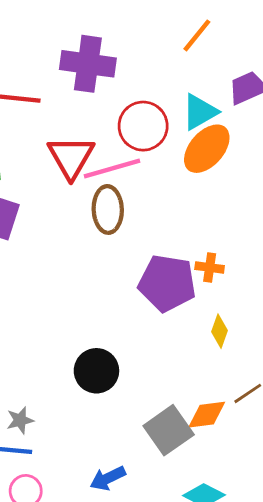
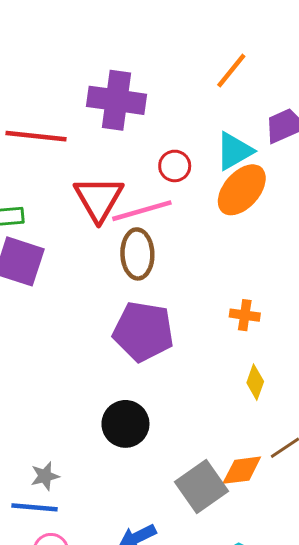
red circle: (143, 126) -> (175, 166), size x0.6
purple pentagon: (167, 283) -> (143, 331), moved

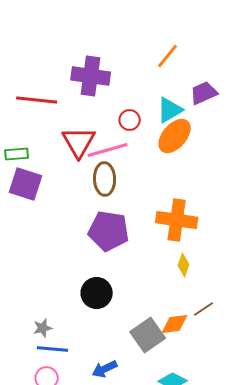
orange cross: (245, 315) -> (177, 220), size x2.0
blue line: (35, 507) -> (53, 349), moved

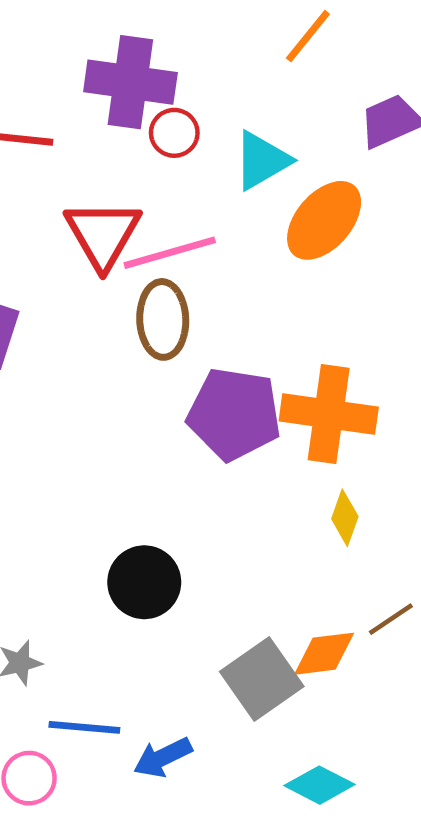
cyan triangle: (170, 110) -> (262, 160), moved
red circle: (130, 120) -> (174, 133), moved
purple pentagon: (109, 231) -> (234, 414), moved
blue line: (53, 349) -> (84, 727), moved

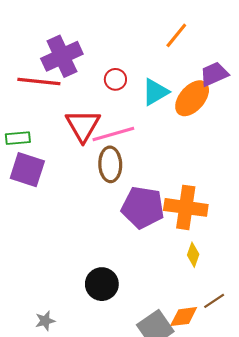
purple cross: (130, 82) -> (62, 56), moved, turned -33
orange ellipse: (324, 220) -> (192, 98), moved

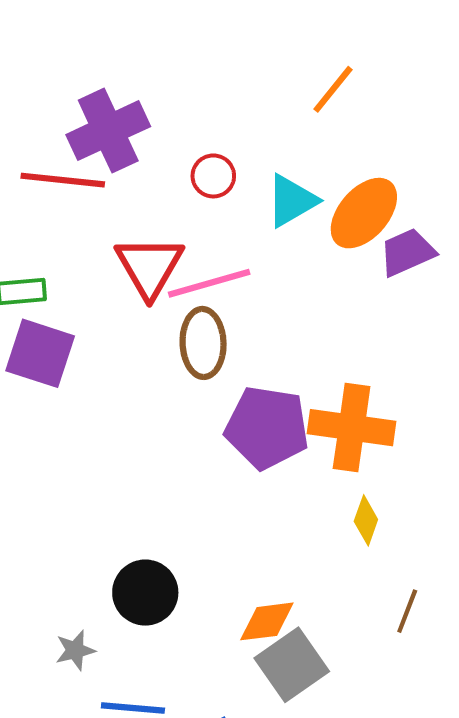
purple trapezoid: (214, 74) -> (407, 252), moved
black circle: (102, 284) -> (145, 593), moved
brown line: (214, 301) -> (407, 611), turned -35
orange diamond: (184, 317) -> (267, 621), moved

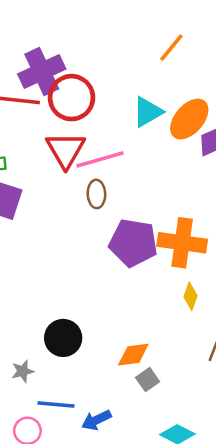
red circle: (213, 176) -> (71, 98), moved, size x1.8
brown ellipse: (203, 343) -> (96, 194), size x0.7
gray square: (292, 665) -> (148, 380), size x0.6

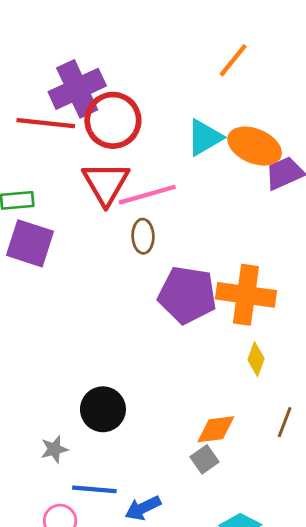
orange ellipse: (189, 119) -> (255, 146), turned 72
orange diamond: (133, 355) -> (216, 429), moved

